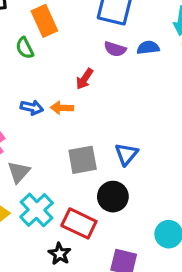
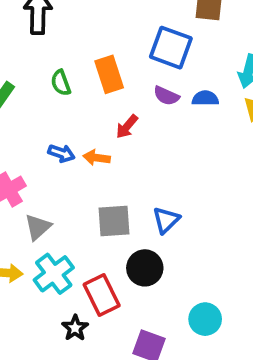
orange rectangle: (44, 21) -> (109, 74), moved
red rectangle: (79, 223) -> (102, 295), turned 32

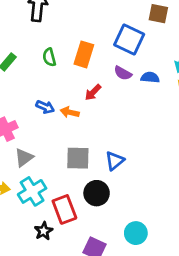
orange rectangle: (109, 74) -> (84, 54), turned 30

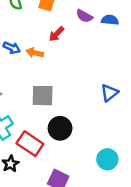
blue triangle: (115, 161) -> (110, 93), moved
red rectangle: (64, 209) -> (30, 144), turned -35
cyan circle: (136, 233) -> (107, 159), moved

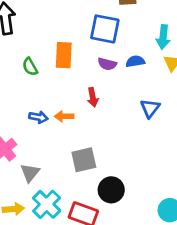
red arrow: (56, 34) -> (93, 97), moved, turned -42
blue triangle: (110, 93) -> (150, 108), moved

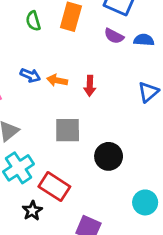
red arrow: (93, 97) -> (90, 86), moved
black circle: (111, 190) -> (109, 156), moved

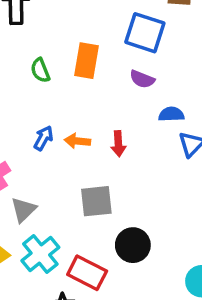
blue semicircle: (144, 40) -> (171, 114), moved
blue arrow: (30, 75) -> (43, 138), turned -78
black circle: (109, 156) -> (133, 245), moved

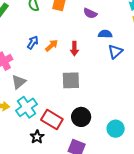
orange arrow: (77, 141) -> (52, 45), turned 128
gray square: (96, 201) -> (71, 80), moved
black circle: (133, 245) -> (81, 117), moved

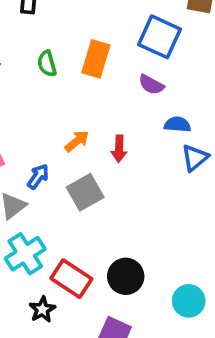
blue arrow: (33, 43) -> (38, 177), moved
gray square: (71, 80) -> (85, 192), moved, turned -30

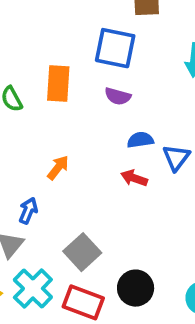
blue semicircle: (177, 124) -> (140, 140), moved
red arrow: (119, 149) -> (134, 178), moved, turned 120
gray square: (85, 192) -> (82, 252), moved

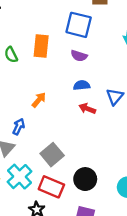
blue semicircle: (140, 140) -> (82, 85), moved

